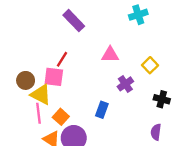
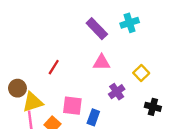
purple rectangle: (74, 21) -> (97, 29), moved
pink square: (54, 77) -> (72, 106), moved
yellow triangle: (41, 95) -> (33, 102), turned -45

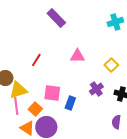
cyan cross: (130, 23) -> (115, 22), moved
purple rectangle: (97, 29) -> (56, 18), moved
purple cross: (117, 92) -> (96, 89), moved

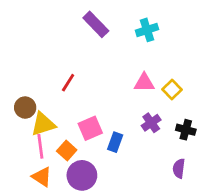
cyan cross: (115, 22) -> (147, 30), moved
pink triangle: (77, 56) -> (144, 83), moved
pink square: (52, 93) -> (90, 128), turned -30
orange triangle: (27, 128) -> (42, 177), moved

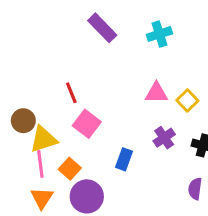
red line: (68, 83) -> (71, 93), turned -54
pink square: (90, 128) -> (87, 124), moved, turned -30
orange triangle: (42, 177) -> (42, 198), turned 30

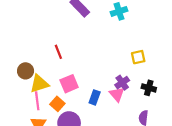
pink triangle: (156, 93) -> (117, 94), moved, turned 49
yellow square: (187, 101) -> (138, 57), turned 32
pink square: (87, 124) -> (69, 84), moved, turned 30

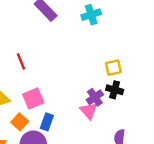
black cross: (149, 88) -> (115, 90), moved
blue rectangle: (95, 97) -> (47, 122), moved

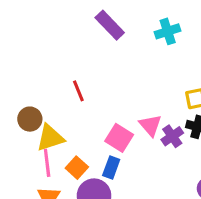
pink square: (33, 98) -> (119, 138), moved, turned -35
pink triangle: (89, 111) -> (150, 125), moved

